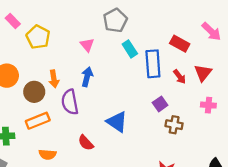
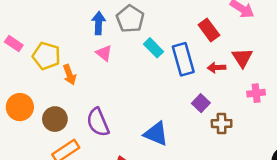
red rectangle: (180, 44) -> (209, 30), turned 36
blue arrow: (87, 77) -> (99, 23), moved
red arrow: (180, 77) -> (217, 68), turned 136
orange arrow: (54, 79) -> (70, 75), moved

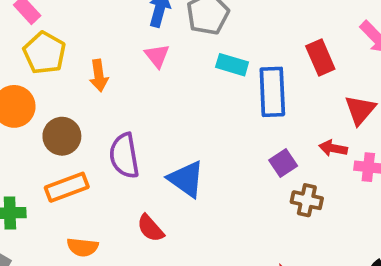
cyan rectangle: (153, 48) -> (232, 65), turned -42
yellow pentagon: (46, 56) -> (44, 53), moved
red arrow: (217, 68) -> (333, 148), moved
blue triangle: (156, 134) -> (186, 179), moved

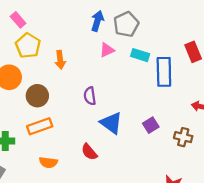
pink triangle: (157, 56) -> (107, 50), moved, turned 42
purple semicircle: (124, 156) -> (90, 96), moved, size x0.7
purple square: (283, 163) -> (151, 125), moved

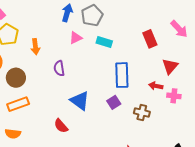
blue rectangle: (164, 72) -> (122, 75), moved
purple semicircle: (90, 96) -> (59, 68), moved
orange semicircle: (48, 162) -> (13, 134), moved

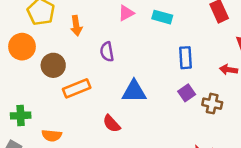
blue rectangle: (122, 75) -> (186, 58), size x0.7
blue triangle: (80, 101) -> (134, 91), turned -35
purple square: (114, 102) -> (187, 93), moved
orange rectangle: (18, 104) -> (77, 88), moved

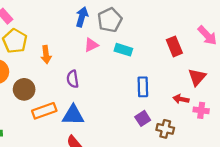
blue triangle: (134, 91) -> (73, 115), moved

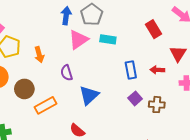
pink triangle: (91, 45) -> (78, 40), size x1.5
red arrow: (181, 99) -> (157, 70), moved
blue triangle: (73, 115) -> (89, 95), moved, turned -35

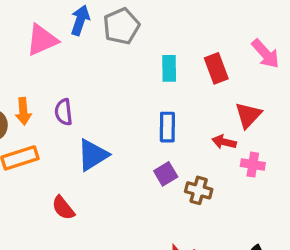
cyan rectangle: (108, 39) -> (169, 68), moved, turned 70
pink triangle: (78, 40) -> (42, 40), moved
orange arrow: (39, 55) -> (23, 111), moved
red arrow: (157, 70) -> (224, 142), moved

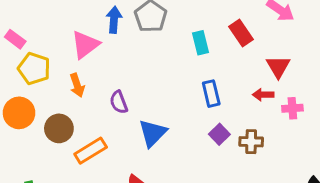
orange arrow: (23, 111) -> (77, 85), moved

